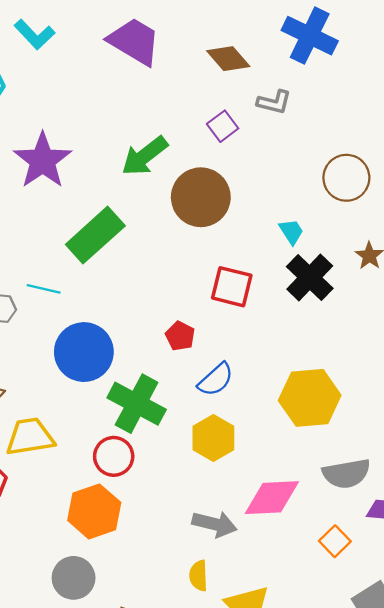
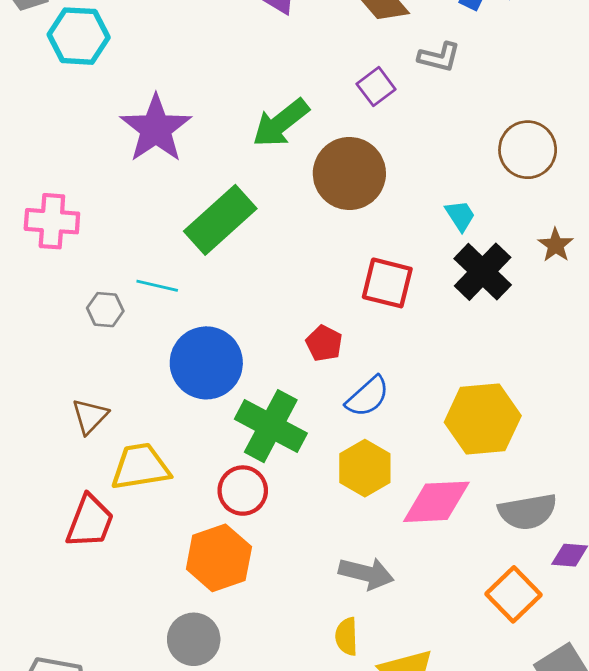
pink diamond: (272, 498) -> (436, 502), moved
orange square: (335, 541) -> (514, 594), size x1.4

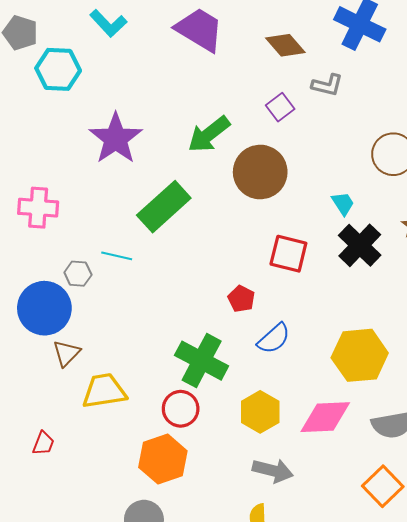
blue circle: (206, 363) -> (44, 308), moved
yellow hexagon: (365, 468) -> (260, 412), moved
red trapezoid: (90, 521) -> (43, 443), moved, size x0.6

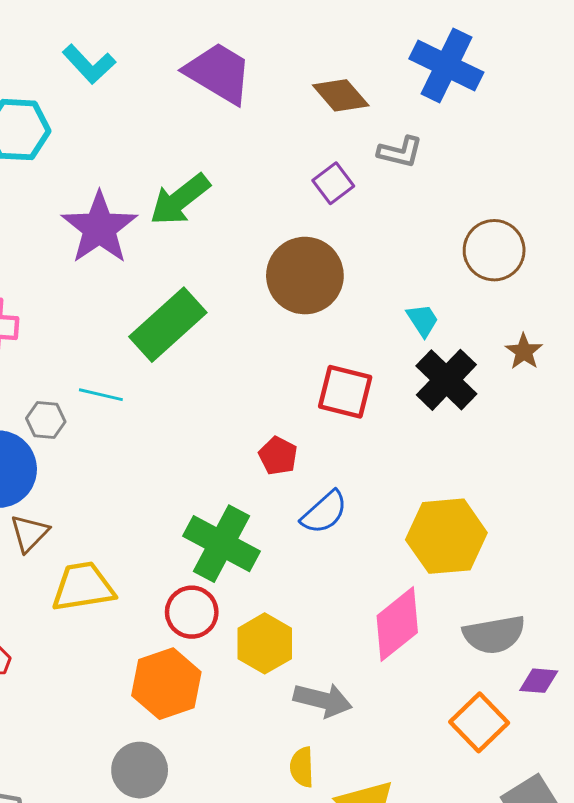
green arrow: (209, 134) -> (180, 200), moved
yellow hexagon: (260, 412) -> (265, 643), moved
pink diamond: (325, 417) -> (397, 624), turned -36

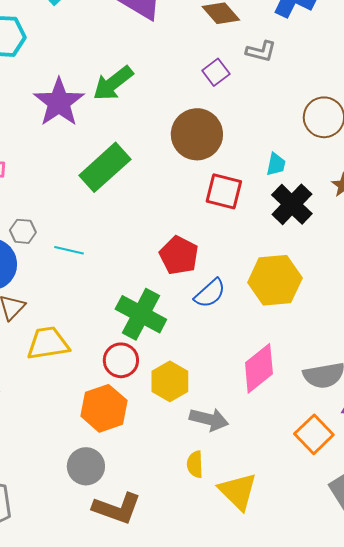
cyan trapezoid: (423, 320) -> (276, 164), turned 45
red square: (345, 392) -> (224, 191), moved
cyan line: (101, 395) -> (69, 250), moved
red pentagon: (278, 456) -> (179, 255), size x1.5
yellow hexagon: (446, 536) -> (275, 280), moved

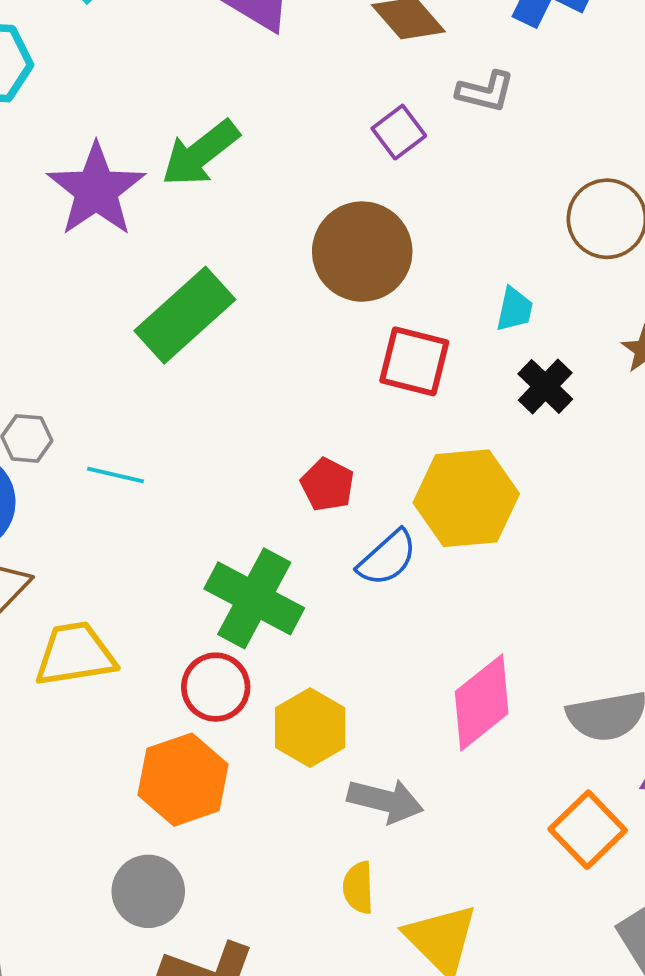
black cross: (292, 204) -> (545, 386), size x0.7
red pentagon: (179, 255) -> (327, 485), size x0.7
yellow hexagon: (275, 280) -> (466, 498), moved

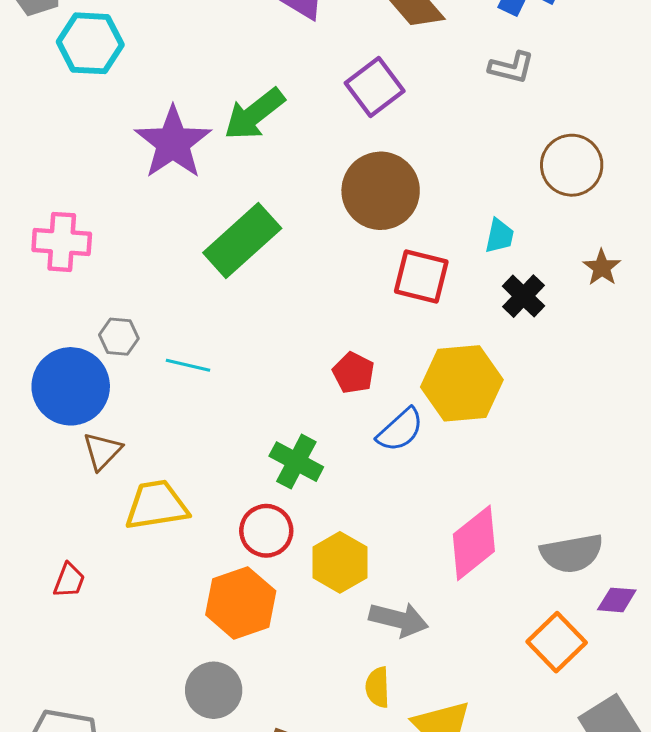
gray L-shape: (486, 92) -> (511, 67), moved
purple square: (399, 132) -> (375, 87), moved, size x1.4
green cross: (254, 598) -> (296, 462), size x0.7

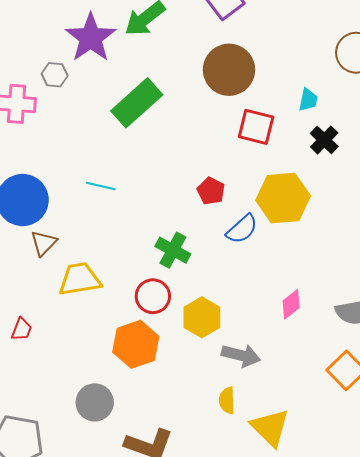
gray hexagon: (119, 337) -> (55, 75), moved
pink diamond: (474, 543) -> (291, 304), size x0.6
gray circle: (214, 690) -> (95, 402), moved

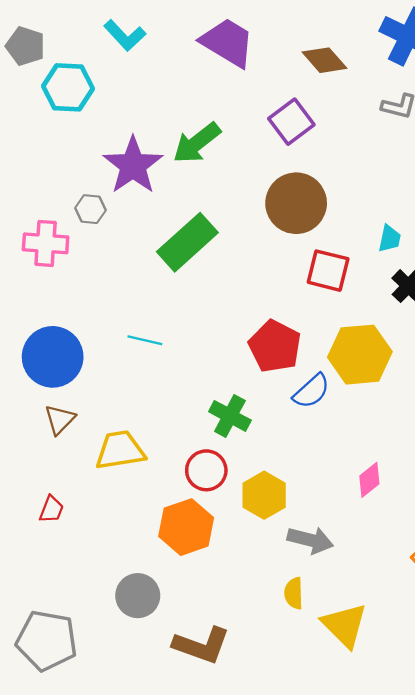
red pentagon: (211, 191) -> (275, 346), size x1.6
brown triangle: (44, 243) -> (60, 420), moved

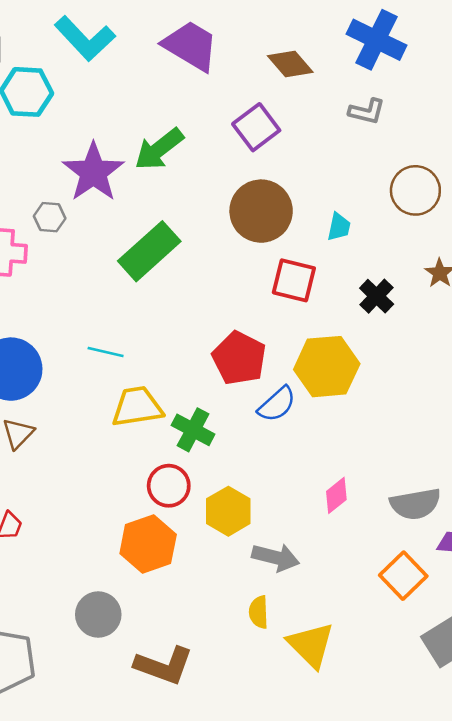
cyan L-shape: (125, 35) -> (85, 38), size x1.4
cyan trapezoid: (389, 239) -> (339, 227), moved
yellow trapezoid: (120, 450) -> (137, 407), moved

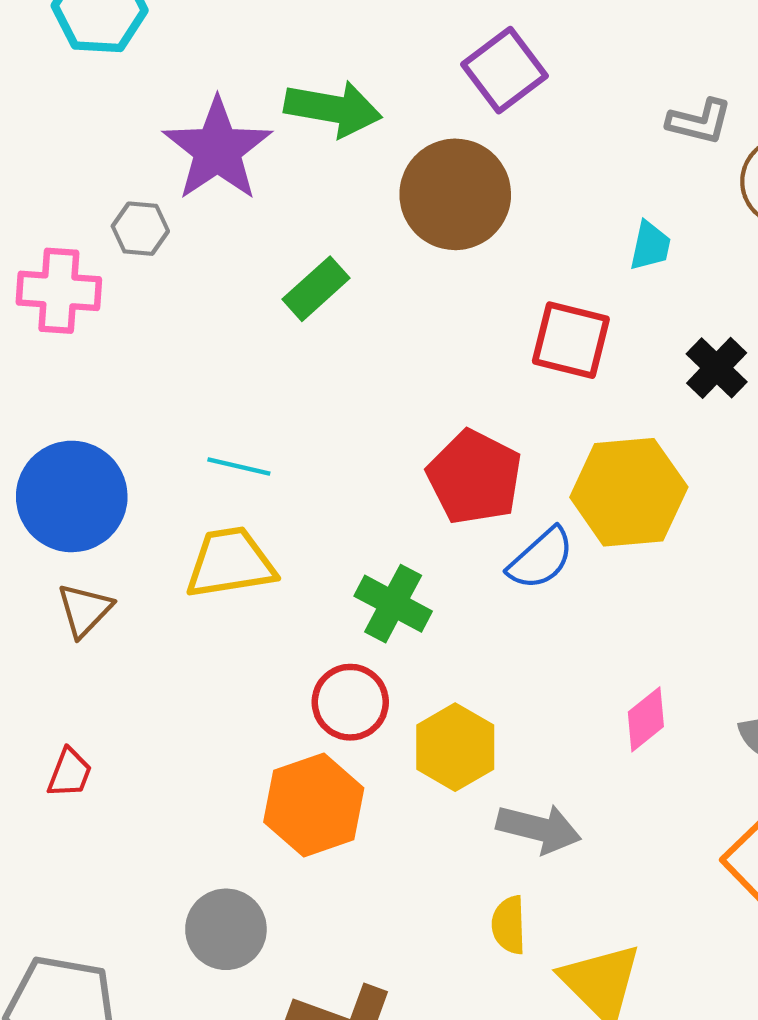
gray L-shape: (367, 111) -> (699, 122), moved
green arrow: (159, 149) -> (333, 109), turned -132
brown circle: (261, 211) -> (455, 194), moved
green rectangle: (149, 251) -> (316, 289), size x0.6
yellow trapezoid: (137, 407) -> (230, 563), moved

